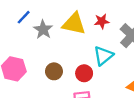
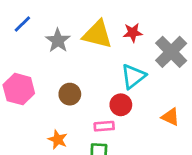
blue line: (24, 17) -> (22, 24), moved
red circle: (84, 73) -> (121, 105), moved

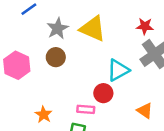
red star: (133, 33) -> (145, 26), moved
brown circle: (70, 94) -> (56, 57), moved

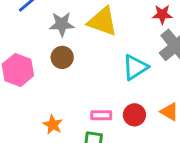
gray star: (58, 28) -> (62, 24), turned 30
red circle: (103, 93) -> (134, 115), moved

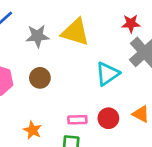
brown circle: (62, 57) -> (40, 78), moved

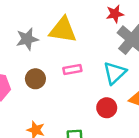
cyan triangle: (107, 74) -> (115, 73), moved
pink rectangle: (77, 120) -> (72, 70), moved

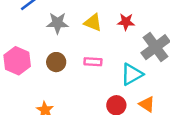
red star: (115, 14) -> (126, 22), moved
yellow triangle: (63, 30) -> (93, 23), size x0.7

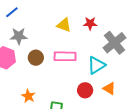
gray star: (57, 23) -> (19, 36), moved
pink rectangle: (93, 62) -> (65, 56), size x1.5

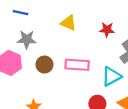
blue line: (12, 12) -> (20, 13), turned 48
yellow triangle: (64, 25) -> (68, 23), moved

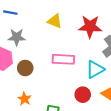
red star: (107, 30) -> (90, 27), size x1.6
brown circle: (44, 65) -> (25, 68), moved

